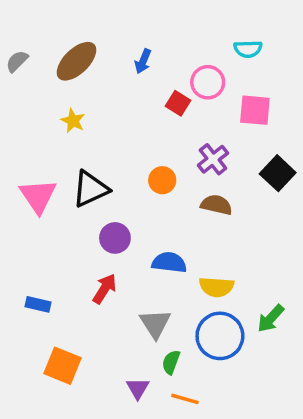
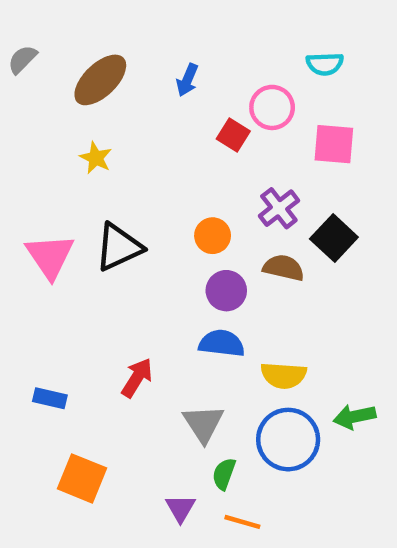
gray semicircle: (17, 61) -> (22, 59), moved
black square: (278, 173) -> (334, 238), moved
purple circle: (115, 238) -> (226, 291), moved
green arrow: (271, 318) -> (355, 417), turned 36

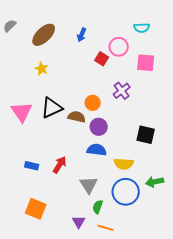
black square: (334, 238) -> (146, 135), moved, turned -30
brown semicircle: (284, 268) -> (77, 117), moved
blue rectangle: (50, 398) -> (32, 166), moved

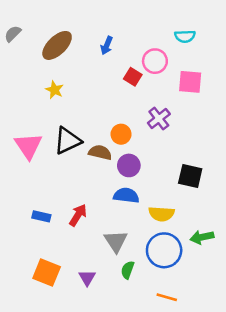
purple triangle: (79, 222) -> (87, 278), moved
orange line: (106, 228) -> (167, 297), moved

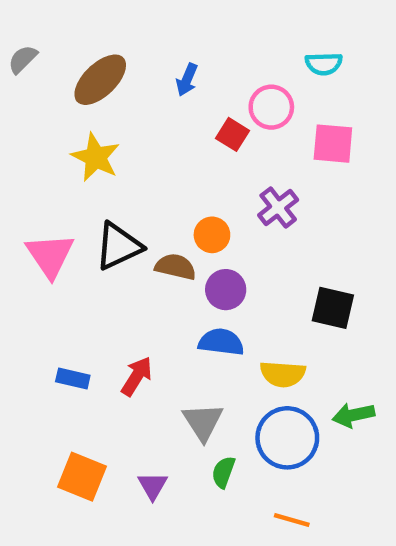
yellow star: (54, 90) -> (96, 157), size x1.5

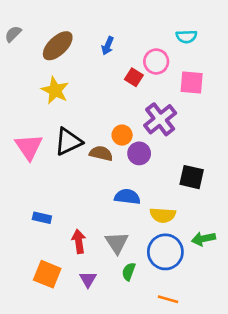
purple cross: (278, 207) -> (160, 119), size x1.4
purple circle: (226, 290) -> (139, 153), moved
red arrow: (137, 376) -> (79, 241), moved, turned -40

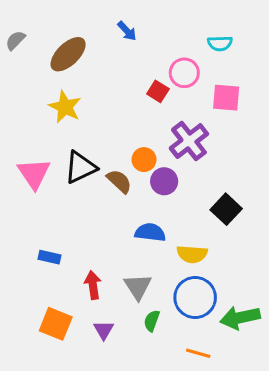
blue arrow: (108, 46) -> (127, 31), moved, turned -66
brown semicircle: (101, 153) -> (119, 181), turned 30
black square: (192, 177) -> (226, 209), turned 30
green arrow: (203, 239) -> (240, 318), moved, size x1.4

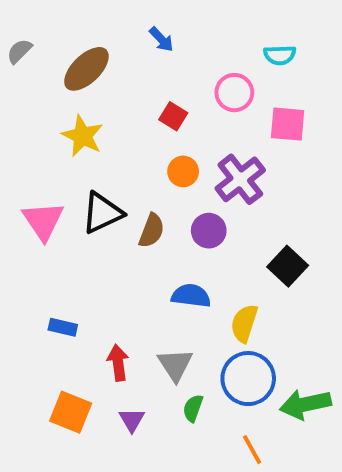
red square: (158, 91) -> (173, 116), moved
orange circle: (144, 160) -> (183, 171), moved
brown semicircle: (119, 181) -> (152, 231), turned 68
yellow semicircle: (192, 254) -> (244, 323), turned 104
orange line: (198, 353) -> (252, 450), turned 45

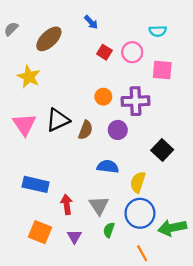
red square: (173, 116) -> (104, 52), moved
yellow star: (83, 136) -> (29, 77), moved
purple cross: (240, 179) -> (136, 101), turned 36
blue rectangle: (63, 327) -> (36, 184), size x1.6

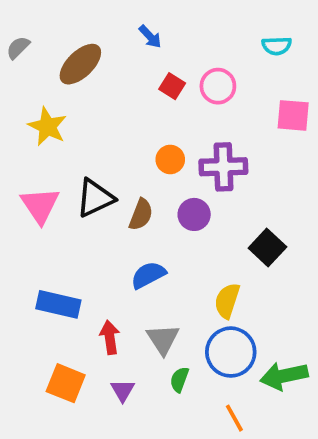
cyan semicircle: (158, 31) -> (277, 46), moved
pink square: (162, 70) -> (293, 115), moved
blue semicircle: (108, 167) -> (148, 275), moved, turned -35

